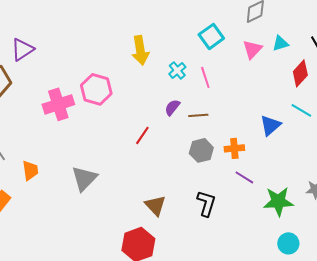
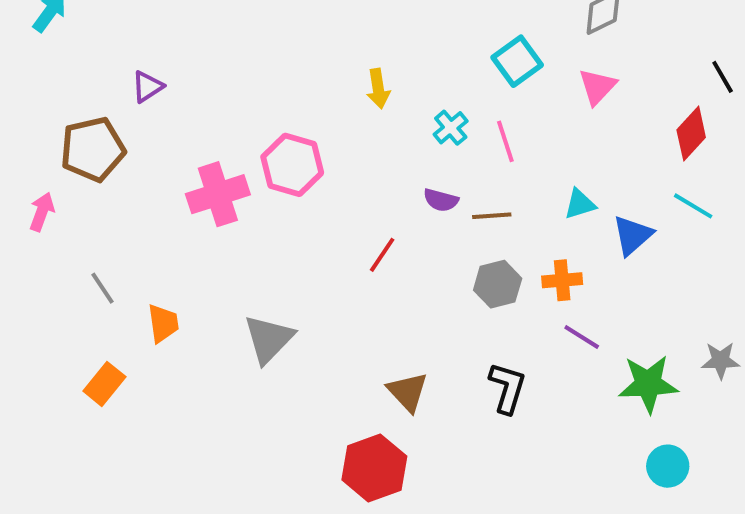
cyan triangle: (280, 43) -> (580, 204), moved
purple triangle: (22, 49) -> (147, 87), size x0.7
yellow arrow: (140, 50) -> (378, 89), size x0.7
purple semicircle: (172, 107) -> (441, 200), turned -114

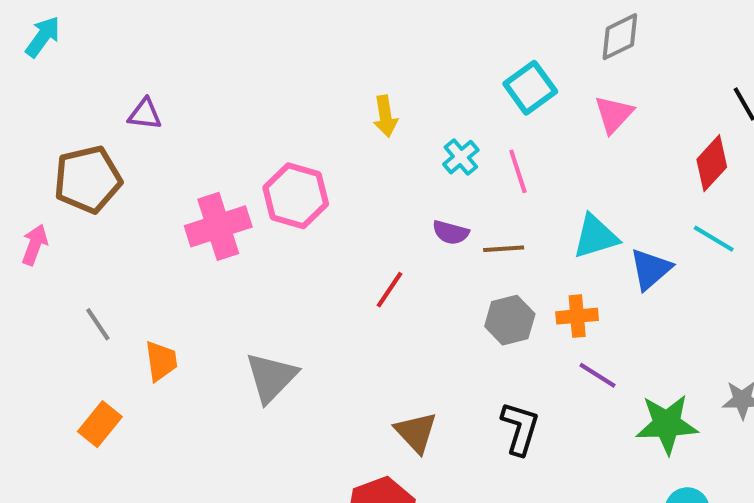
purple triangle: (147, 87) -> (145, 114), turned 40
cyan triangle: (580, 204) -> (595, 237), size x1.4

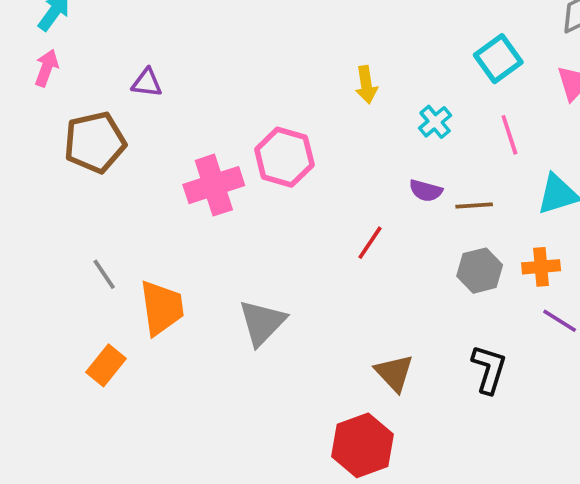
pink line: (518, 171) -> (509, 135), moved
pink arrow: (35, 245) -> (46, 68), moved
orange trapezoid: (161, 361) -> (162, 308), size x1.5

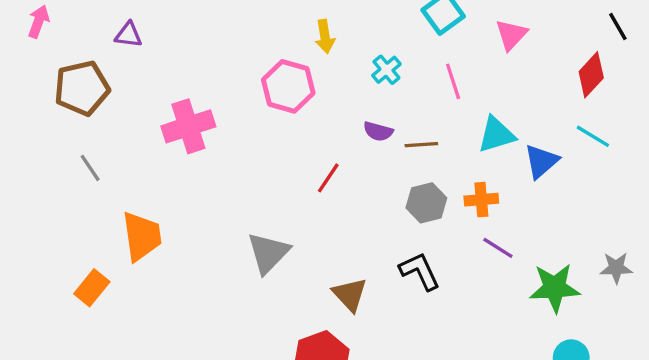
pink hexagon: (284, 157) -> (288, 86), moved
gray line: (104, 274) -> (90, 168), moved
gray triangle: (262, 323) -> (268, 253), moved
black L-shape: (489, 369) -> (420, 271), moved, turned -42

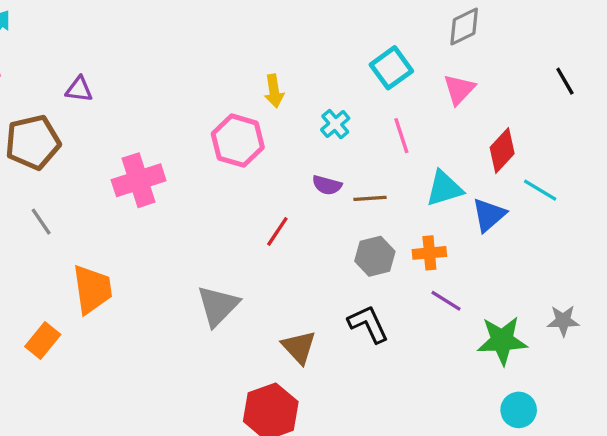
red diamond: (591, 75) -> (502, 150), moved

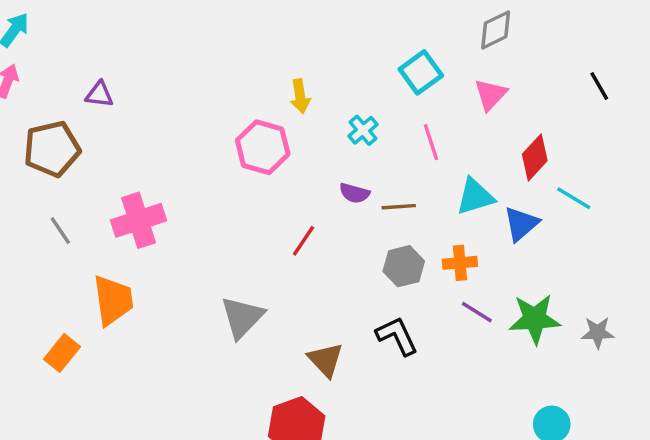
pink cross: (139, 180) -> (139, 220), moved
green star: (502, 340) -> (535, 319), moved

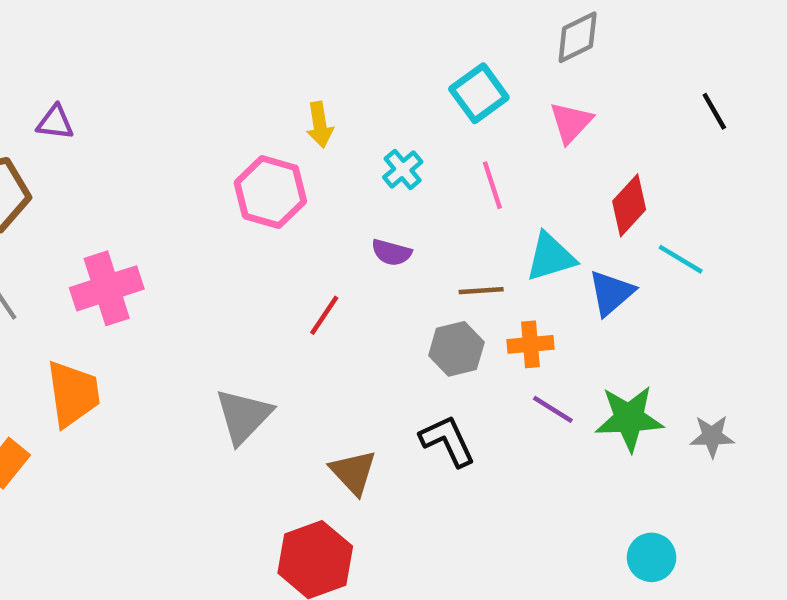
brown line: (399, 207) -> (481, 291), moved

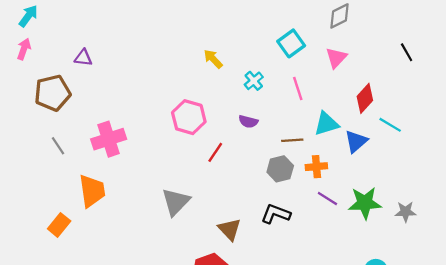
yellow arrow: (320, 125) -> (213, 59), turned 145
pink hexagon: (270, 192) -> (189, 117), moved
black L-shape: (448, 441) -> (276, 214), turned -44

